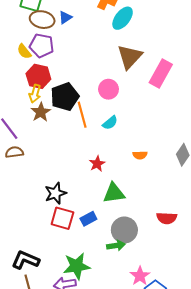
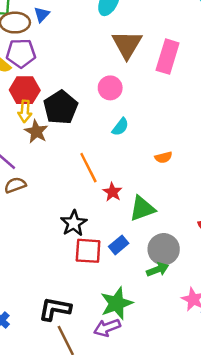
orange line: (82, 115) -> (88, 168), moved
red star: (97, 164) -> (112, 192), moved

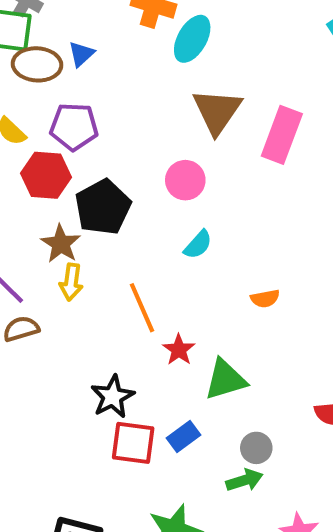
purple pentagon: (21, 53) -> (74, 127), moved
yellow arrow: (25, 111) -> (71, 282), moved
gray circle: (164, 249) -> (256, 448), size x0.6

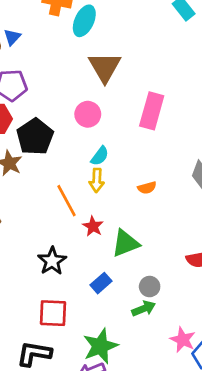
pink rectangle: (282, 135) -> (152, 111), moved
yellow arrow: (71, 282) -> (97, 180), moved
red square: (133, 443) -> (53, 313), moved

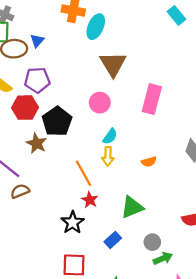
red star: (93, 226) -> (90, 200), moved
green arrow: (144, 309) -> (163, 258), moved

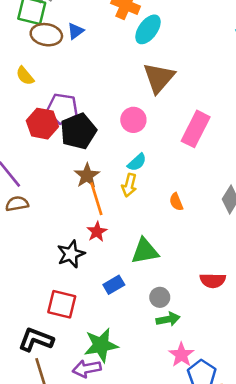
purple pentagon: (37, 80) -> (62, 109), moved
red hexagon: (25, 108) -> (42, 124), moved
brown star: (37, 143) -> (87, 175), moved
orange semicircle: (149, 162) -> (176, 202), turned 72

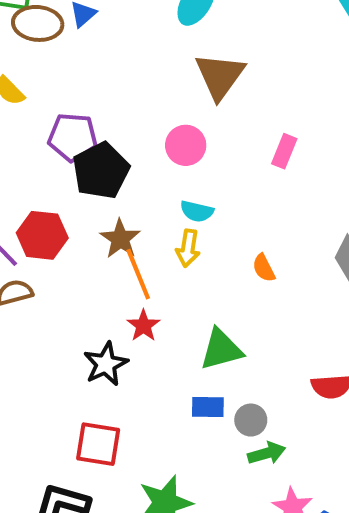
red hexagon: (42, 124) -> (42, 235), moved
pink rectangle: (196, 129) -> (284, 151), size x0.6
cyan semicircle: (137, 162) -> (197, 211), turned 60
blue rectangle: (114, 285) -> (208, 407), moved, turned 36

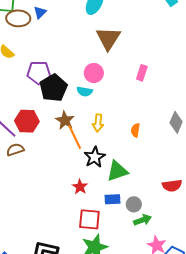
cyan semicircle: (197, 211) -> (85, 91), moved
orange semicircle: (264, 268) -> (135, 130), turned 40
red star: (143, 326) -> (80, 187), moved
black star: (106, 364) -> (95, 157), moved
red square: (98, 444) -> (89, 219), moved

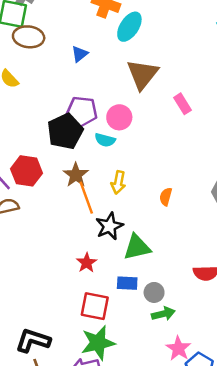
blue triangle: (40, 12) -> (80, 54), moved
purple pentagon: (39, 73) -> (82, 111), moved
pink rectangle: (142, 73) -> (183, 104), moved, turned -56

